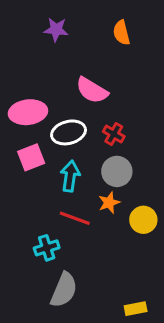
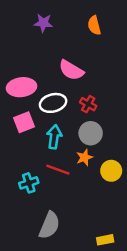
cyan cross: (47, 248) -> (29, 183), moved

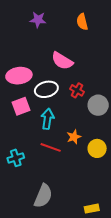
gray circle: (91, 133) -> (98, 105), moved
cyan cross: (29, 183) -> (16, 158), moved

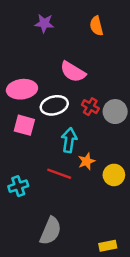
gray circle: (98, 105) -> (115, 112), moved
pink square: (21, 106) -> (24, 125), turned 36
cyan arrow: (47, 119) -> (69, 140), moved

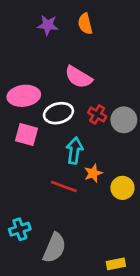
orange semicircle: (96, 26) -> (85, 24), moved
cyan cross: (18, 186) -> (20, 229), moved

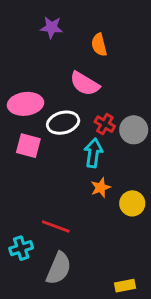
orange semicircle: (85, 24) -> (99, 45), moved
cyan arrow: (74, 150) -> (93, 153), moved
red line: (64, 187) -> (56, 226), moved

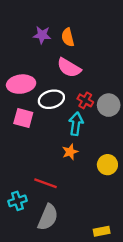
purple star: (51, 27) -> (42, 35), moved
orange semicircle: (99, 45) -> (68, 37), moved
orange star: (101, 188) -> (70, 152), moved

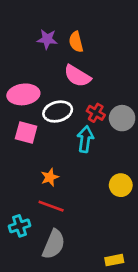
orange star: (70, 152) -> (50, 177), moved

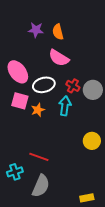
pink ellipse: (23, 94) -> (18, 72), turned 60
orange star: (50, 177) -> (38, 110), moved

